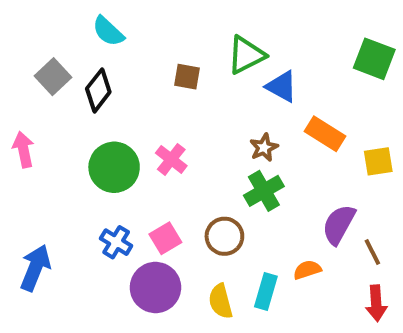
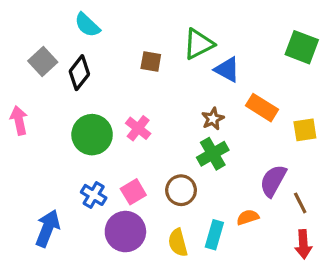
blue arrow: (35, 268) -> (48, 228), moved

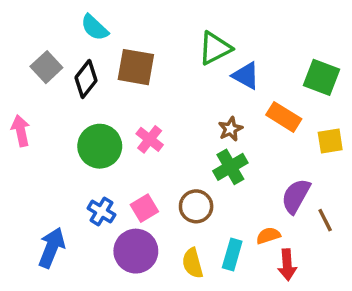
green square: (302, 47) -> (322, 77), moved
brown square: (151, 62) -> (136, 67), moved, size x1.6
red arrow: (303, 244) -> (287, 265), moved

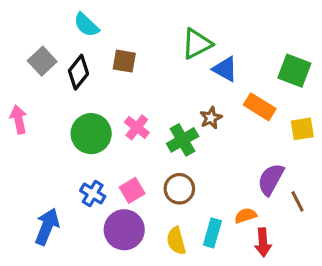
brown square: (136, 67) -> (124, 61), size x0.7
green cross: (230, 167) -> (183, 140), moved

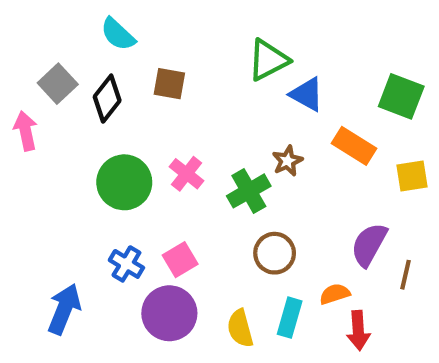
pink arrow: (19, 119) -> (26, 131), moved
brown circle: (179, 189) -> (275, 253), moved
brown line: (298, 201) -> (406, 275), turned 40

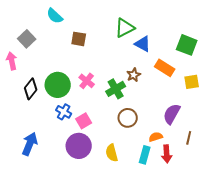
black diamond: (107, 99) -> (31, 89), moved
blue cross: (126, 264) -> (64, 112), moved
brown line: (406, 275) -> (189, 138), moved
cyan rectangle: (290, 318) -> (145, 155), moved

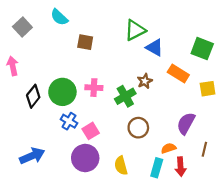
gray square: (27, 39) -> (22, 27), moved
pink cross: (87, 81) -> (94, 88), turned -35
blue arrow: (30, 144) -> (32, 156), turned 45

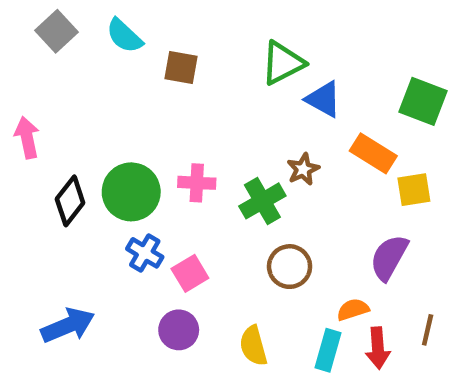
gray square: (22, 27) -> (57, 31), moved
brown square: (85, 42) -> (181, 67), moved
yellow square: (208, 89) -> (414, 190), moved
brown line: (204, 149) -> (428, 330), moved
purple circle: (85, 158) -> (179, 330), size x0.7

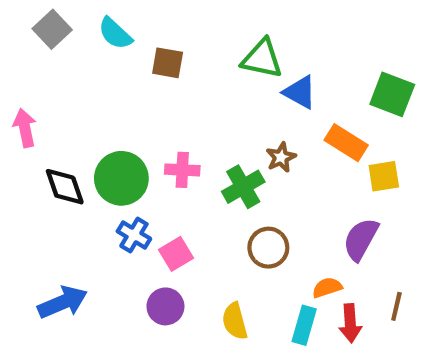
green triangle: (283, 63) -> (262, 59), turned 39
black diamond: (70, 201) -> (65, 187), turned -57

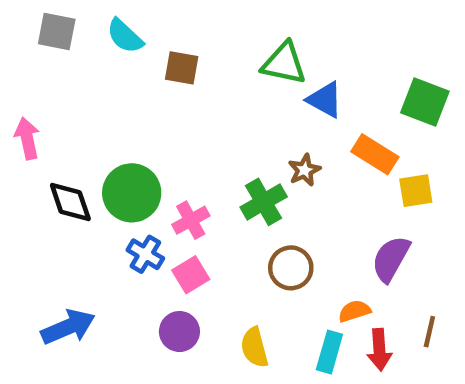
gray square: (52, 29) -> (57, 32), turned -36
pink cross: (182, 170) -> (191, 220), moved, turned -32

